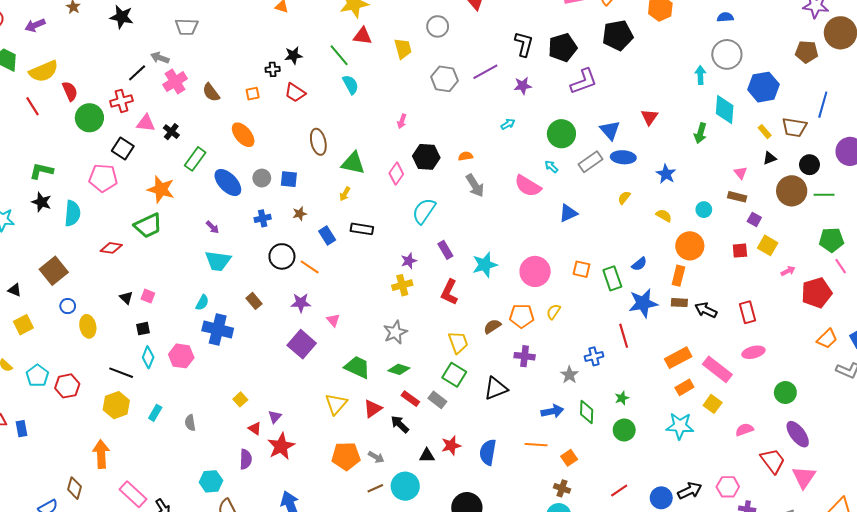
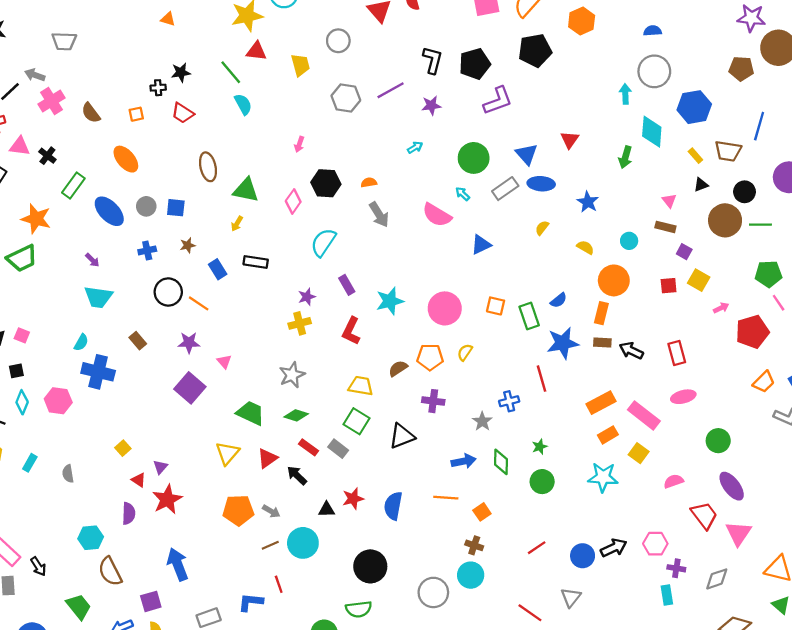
yellow trapezoid: (458, 342) -> (361, 386), turned -60

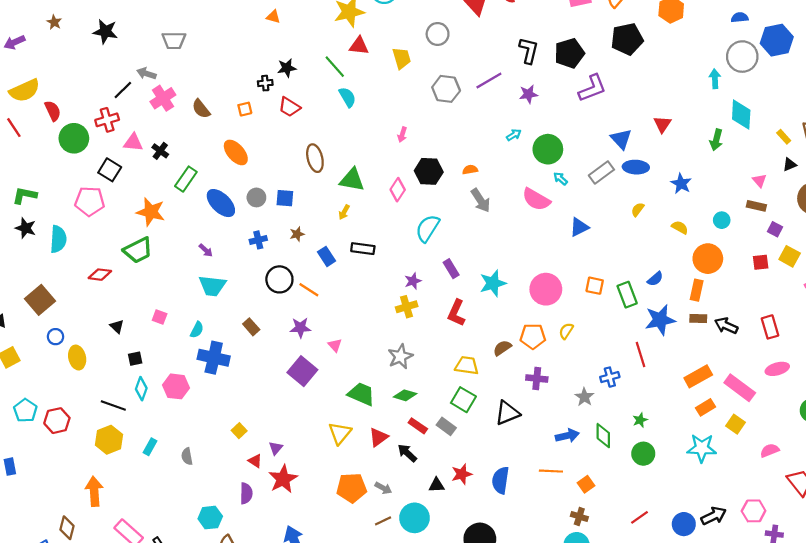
blue hexagon: (694, 107) -> (777, 40), moved
green circle: (474, 158) -> (548, 149), moved
pink square: (22, 335) -> (160, 317), moved

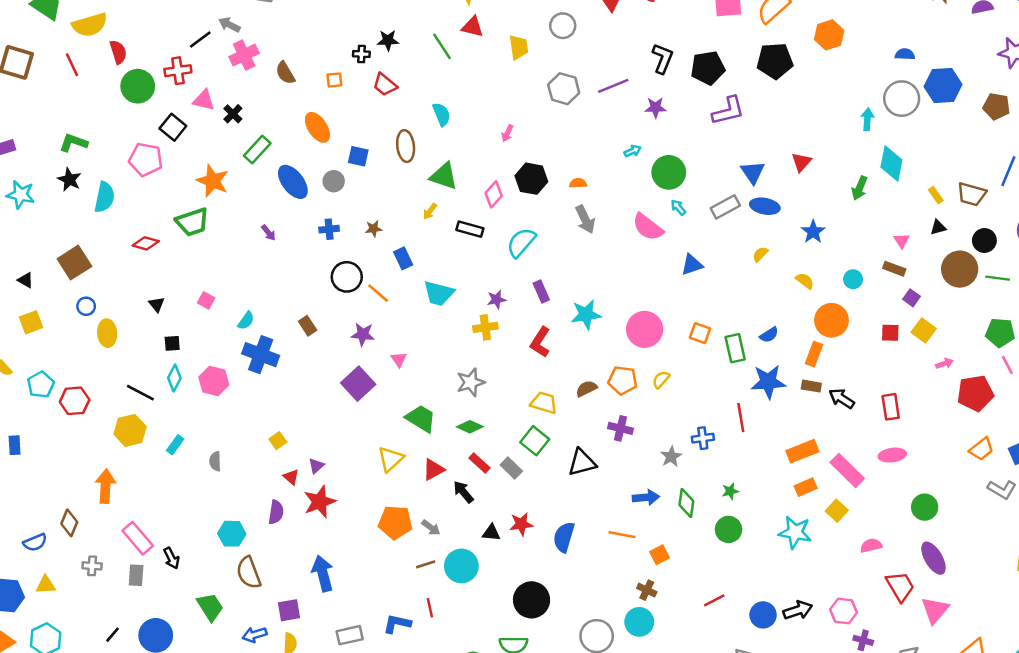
cyan semicircle: (347, 97) -> (442, 114), moved
blue square: (285, 198) -> (358, 156), moved
black rectangle: (363, 249) -> (470, 229), moved
cyan trapezoid: (212, 286) -> (439, 293), moved

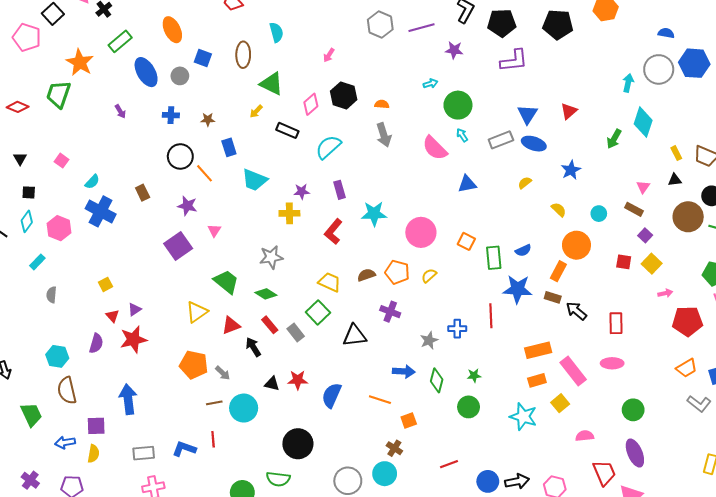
green trapezoid: (192, 222) -> (59, 94), turned 120
cyan rectangle: (175, 445) -> (37, 262), moved

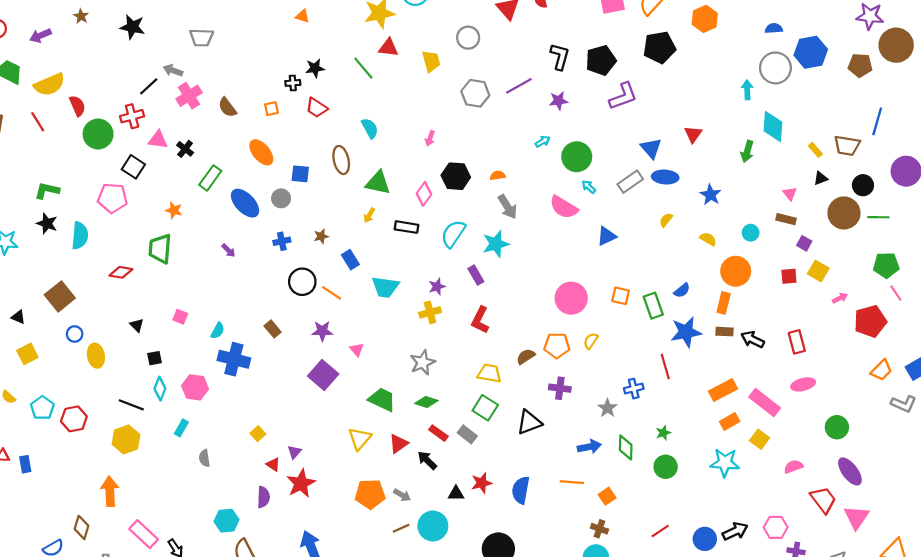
orange star: (80, 62) -> (174, 210), size x0.6
cyan star: (374, 214) -> (496, 244), moved

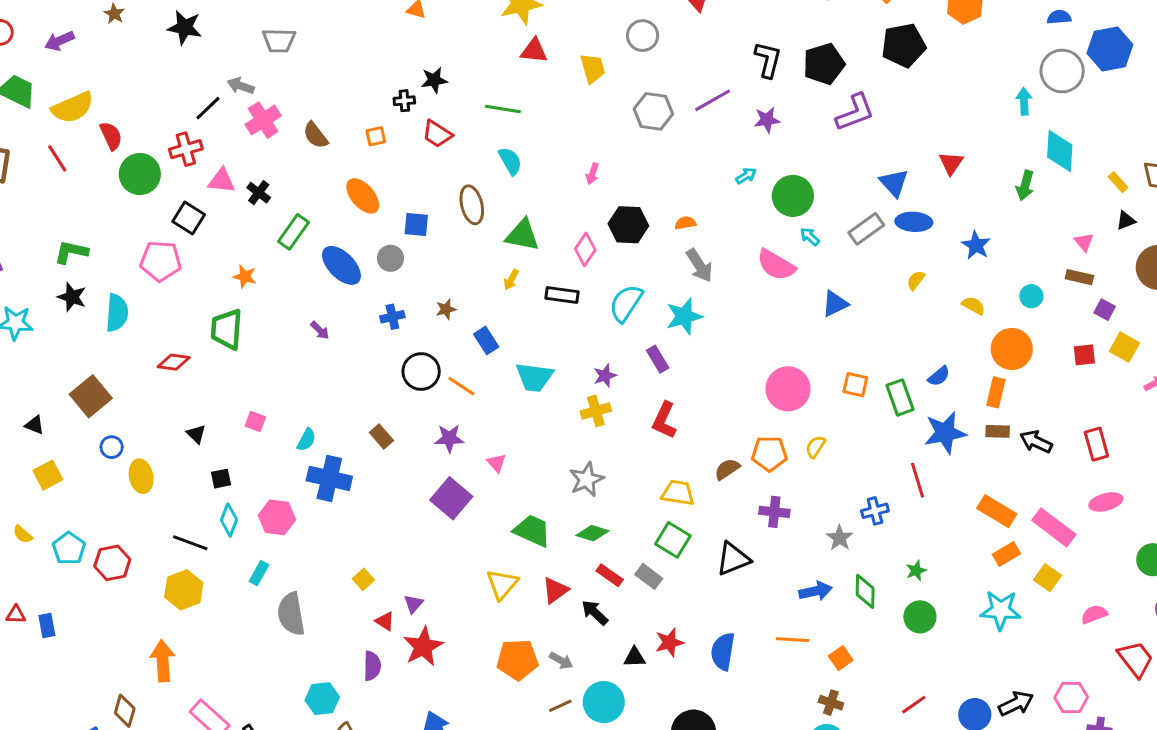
green line: (363, 68) -> (503, 109), moved, turned -40
orange rectangle: (723, 390) -> (997, 511), turned 60
gray semicircle: (204, 458) -> (291, 614), size x1.8

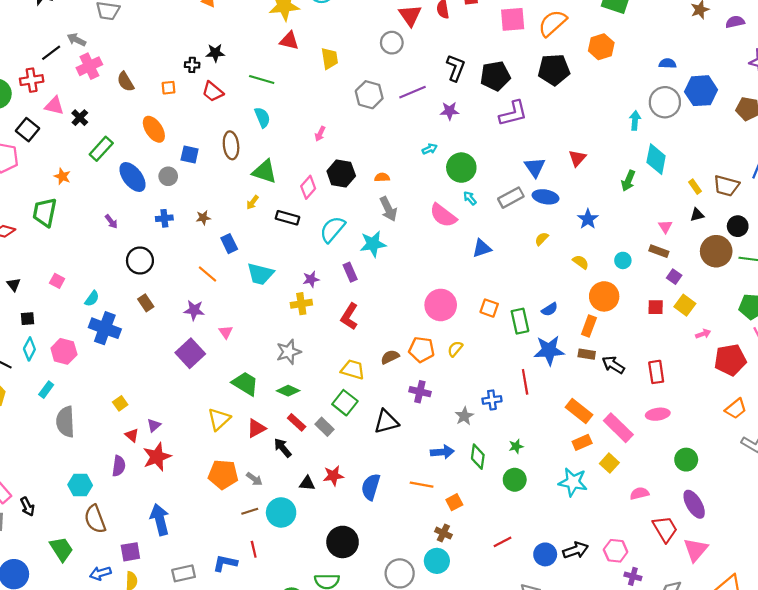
gray circle: (643, 36) -> (392, 43), moved
black circle: (421, 371) -> (140, 260), moved

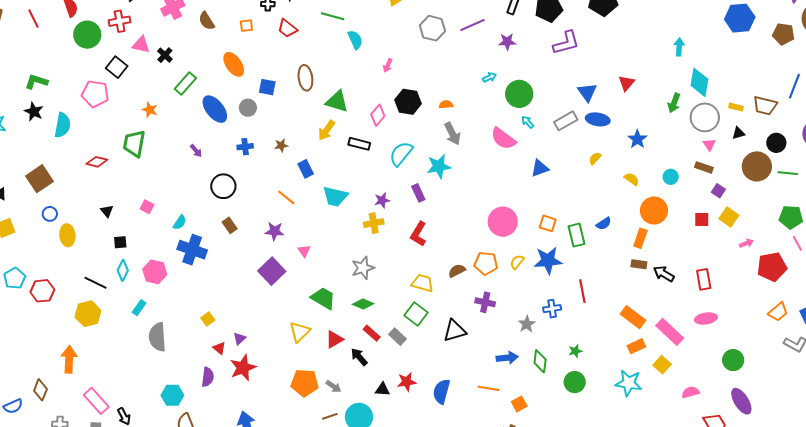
gray circle: (665, 102) -> (705, 117), moved
cyan semicircle: (262, 117) -> (355, 40), moved
yellow rectangle: (695, 187) -> (736, 107), turned -40
yellow arrow: (252, 202) -> (326, 130), size x1.5
blue star: (549, 350) -> (548, 260), moved

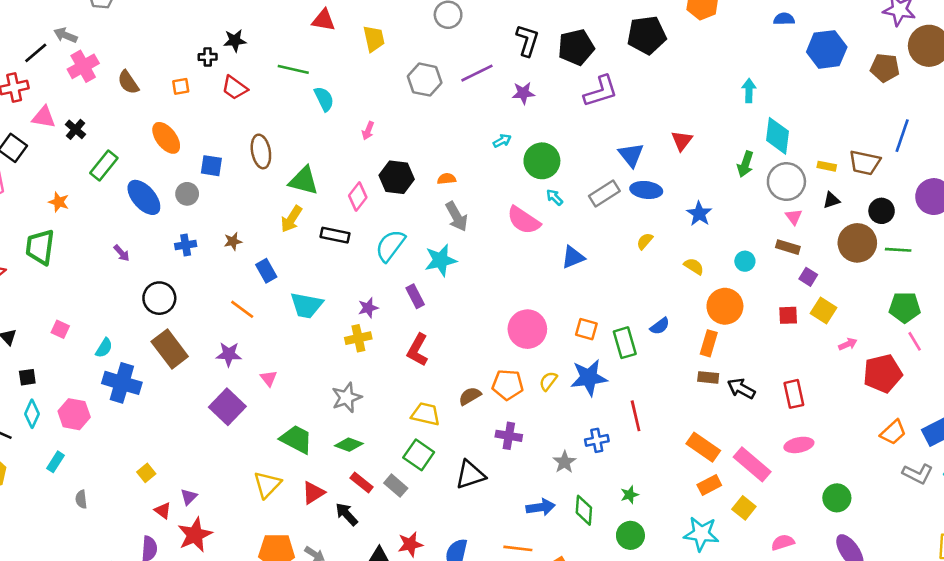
brown rectangle: (230, 225) -> (170, 349), size x1.8
gray semicircle: (157, 337) -> (81, 499), size x0.5

